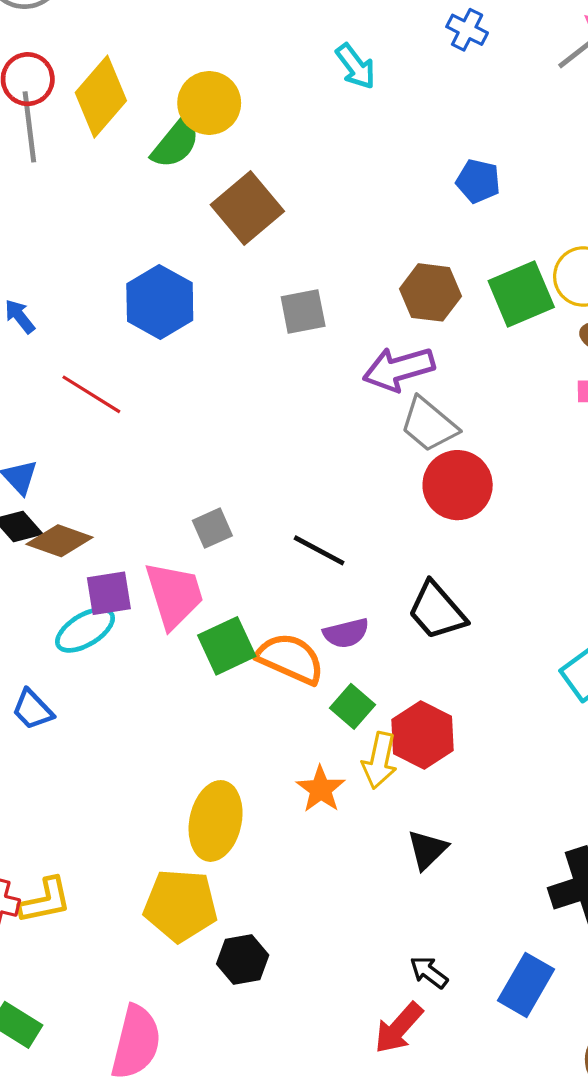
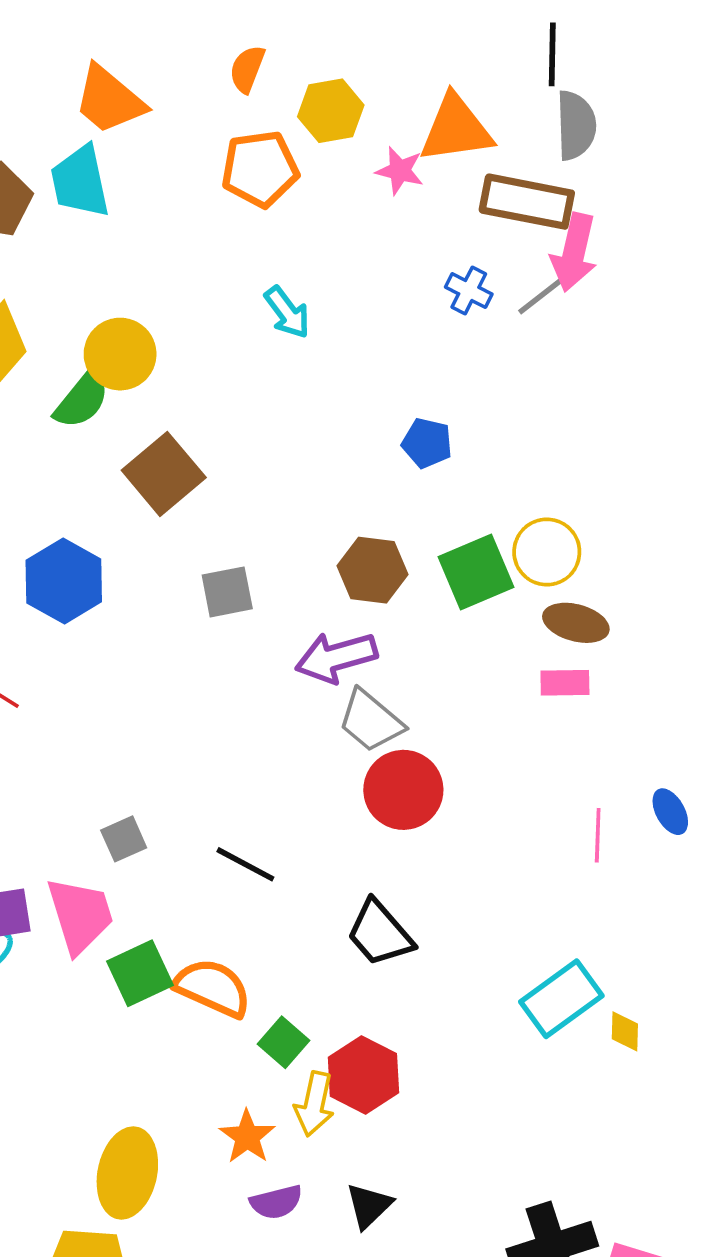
blue cross: (467, 30) -> (469, 291), moved
purple semicircle: (346, 633) -> (276, 1202), moved

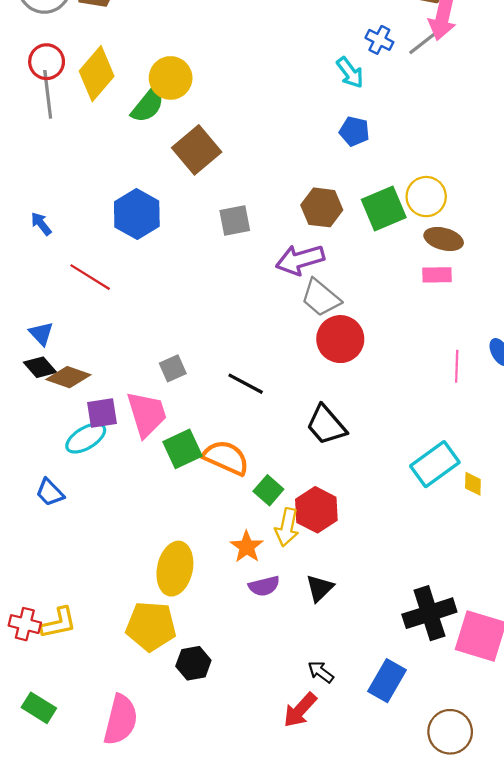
cyan arrow: (287, 312) -> (350, 73), moved

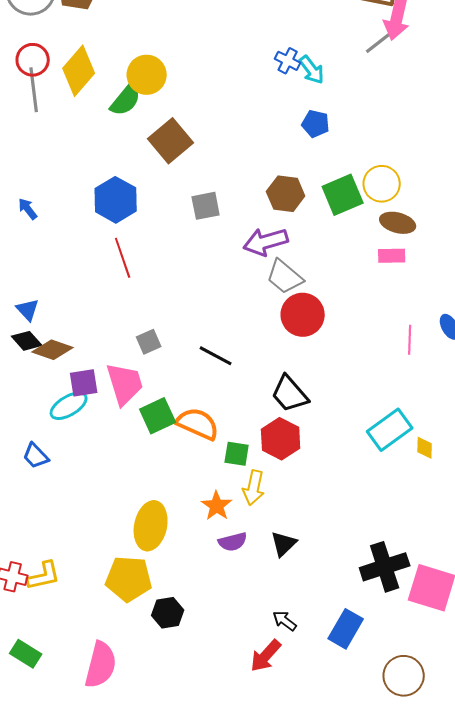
blue cross: (379, 40) -> (288, 61), moved
red line: (90, 277) -> (123, 258), moved, turned 39
green square: (268, 490) -> (237, 454), turned -32
red hexagon: (316, 510) -> (281, 439), moved

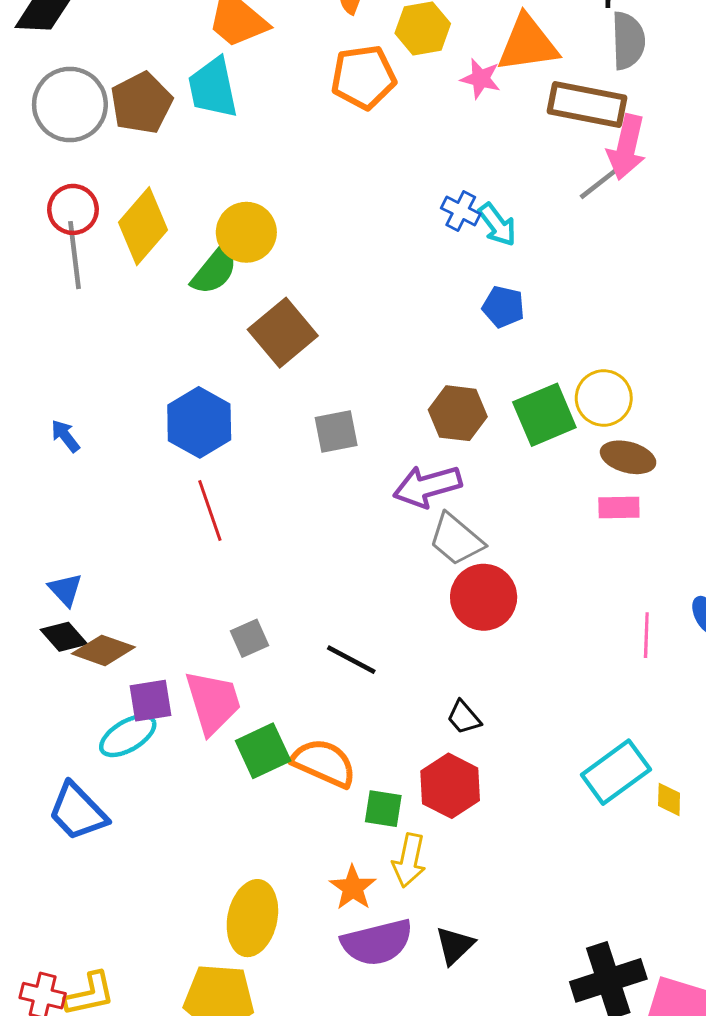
black trapezoid: (290, 394) -> (464, 717), size x0.6
blue trapezoid: (36, 456) -> (78, 812), size x1.5
purple semicircle: (233, 542) -> (377, 942), size x1.6

